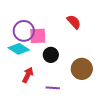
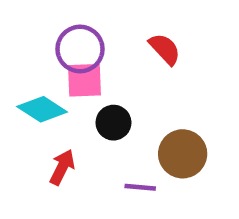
purple circle: (24, 31) -> (80, 49), moved
purple line: (53, 88) -> (140, 187), moved

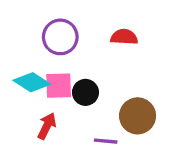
red semicircle: (165, 49) -> (124, 37), turned -44
pink square: (84, 80) -> (59, 86), moved

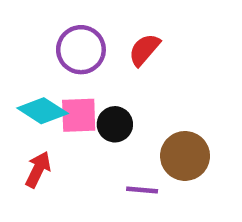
red semicircle: (124, 37) -> (144, 50), moved, turned -52
red arrow: (47, 126) -> (38, 170), moved

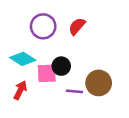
pink square: (79, 115) -> (47, 73), moved
purple line: (142, 190) -> (75, 91), moved

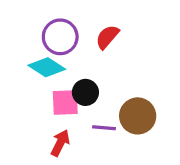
cyan diamond: (23, 59) -> (47, 67), moved
red arrow: (20, 90) -> (60, 143), moved

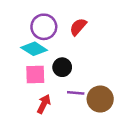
pink square: (65, 102) -> (35, 75), moved
brown circle: (138, 116) -> (100, 99), moved

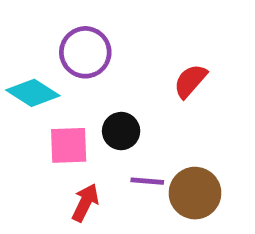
red semicircle: (78, 27) -> (190, 81), moved
cyan diamond: (34, 49) -> (33, 93), moved

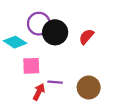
black circle: (121, 131) -> (55, 32), moved, size x1.5
purple line: (147, 181) -> (55, 82), moved

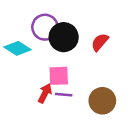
pink square: (31, 66) -> (59, 76), moved
red arrow: (39, 92) -> (45, 93), moved

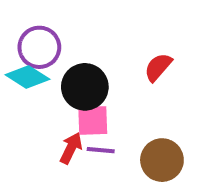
purple circle: (45, 27) -> (39, 47), moved
black circle: (64, 37) -> (85, 87), moved

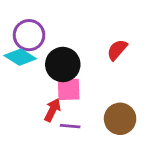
purple line: (101, 150) -> (70, 126), moved

